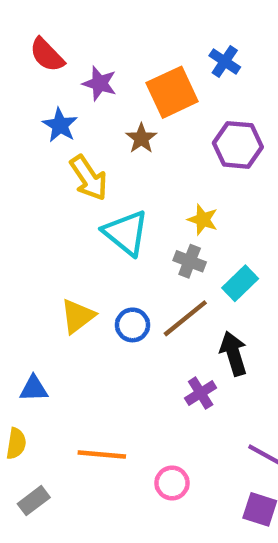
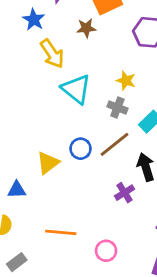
brown star: (141, 138) -> (86, 28), turned 30
yellow triangle: (78, 316) -> (48, 163), moved

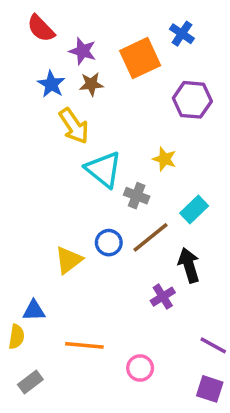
brown star: (86, 28) -> (91, 84), moved
gray cross: (117, 107) -> (137, 196), moved
blue triangle: (17, 190) -> (34, 311), moved

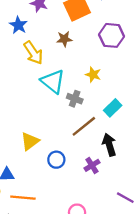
brown star: (91, 84) -> (64, 39), moved
blue circle: (109, 243) -> (56, 160), moved
orange line: (84, 345) -> (23, 198), moved

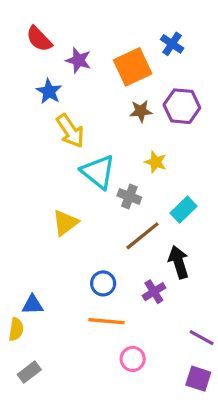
brown star: (64, 39) -> (141, 111), moved
yellow triangle: (30, 141) -> (65, 223), moved
orange line: (23, 198) -> (106, 321), moved

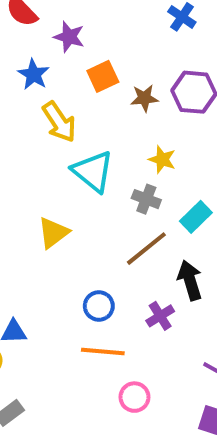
orange square: (133, 67) -> (103, 76), moved, size x0.7
gray cross: (129, 196) -> (146, 199), moved

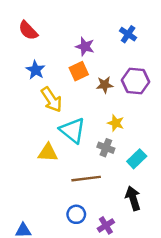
purple star: (69, 37) -> (85, 46), moved
yellow triangle: (53, 233) -> (48, 153), moved, turned 40
brown line: (146, 249) -> (86, 179), moved, turned 32
purple cross: (160, 316) -> (106, 225), moved

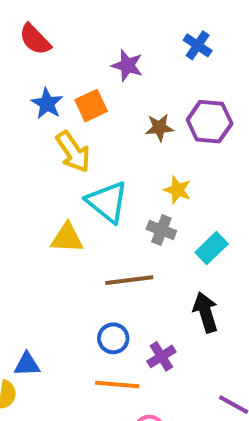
orange square: (79, 71) -> (91, 106), moved

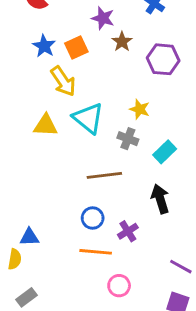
brown star: (159, 128) -> (122, 42), moved, turned -30
yellow triangle: (67, 238) -> (46, 125), moved

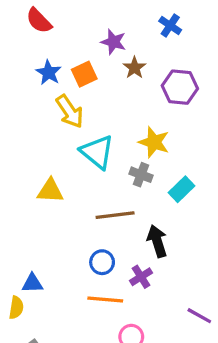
yellow star: (140, 109) -> (154, 142), size x1.4
yellow triangle: (46, 125) -> (50, 191), moved
black arrow: (160, 199) -> (157, 241), moved

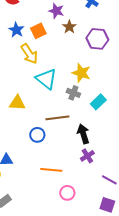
blue circle: (102, 262) -> (37, 135), moved
purple cross: (141, 277) -> (87, 156), moved

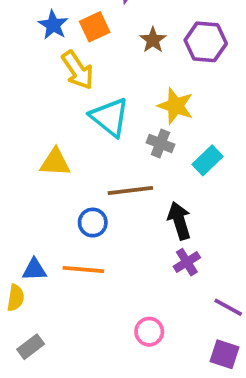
brown star: (69, 27) -> (153, 40), moved
orange line: (51, 170) -> (83, 270), moved

